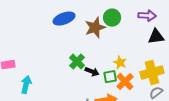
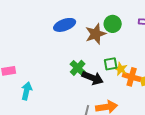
black arrow: (92, 72) -> (93, 78), size x1.5
green square: (110, 77) -> (111, 64), moved
orange cross: (125, 82) -> (132, 77), moved, turned -30

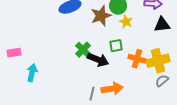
yellow star: (121, 69) -> (126, 22), moved

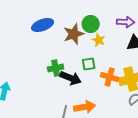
green cross: (83, 50) -> (56, 68), turned 35

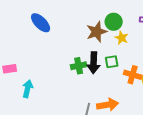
blue ellipse: (43, 25) -> (41, 23), moved, turned 65
black arrow: (71, 78) -> (94, 63), moved, turned 70

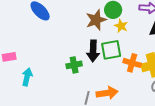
green square: (112, 62) -> (111, 50), size x1.5
green cross: (79, 66) -> (74, 65), moved

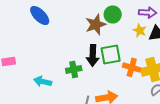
yellow star: (121, 26) -> (140, 30), moved
cyan arrow: (27, 77) -> (43, 81), moved, turned -90

